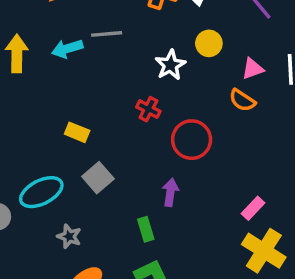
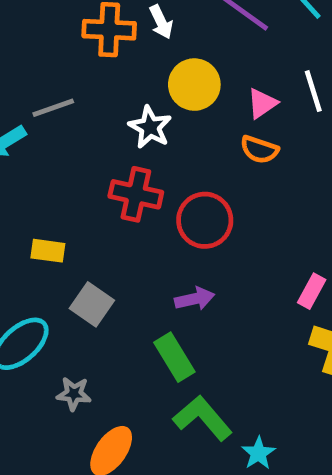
yellow circle: (209, 43) -> (194, 85), size x1.4
red cross: (148, 109) -> (136, 194), size x1.5
purple arrow: (170, 192) -> (195, 299), turned 84
green rectangle: (146, 229) -> (174, 357), size x1.4

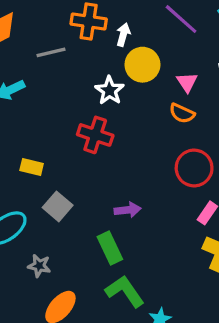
white arrow: (161, 22) -> (123, 35), moved, turned -145
pink triangle: (262, 103) -> (187, 82), turned -35
gray line: (53, 108) -> (51, 52), moved
red circle: (205, 220) -> (194, 168), moved

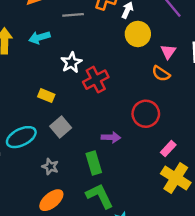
white star: (109, 90) -> (71, 62), moved
red cross: (95, 135) -> (96, 80), turned 35
red circle: (194, 168) -> (146, 114), moved
gray star: (39, 266) -> (50, 167), moved

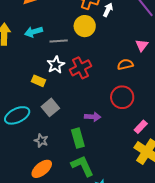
gray line: (73, 15) -> (59, 41), moved
yellow circle: (138, 34) -> (85, 26), moved
white star: (71, 62) -> (56, 65), moved
orange semicircle: (161, 74) -> (125, 64), moved, turned 133

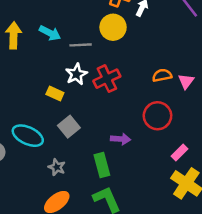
cyan arrow: (34, 32) -> (50, 33), turned -138
pink triangle: (142, 45) -> (186, 81), moved
cyan ellipse: (17, 115) -> (28, 136), turned 50

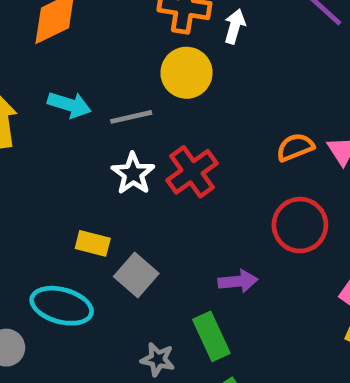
yellow rectangle: (55, 94) -> (93, 243), moved
gray star: (57, 167) -> (158, 359), moved

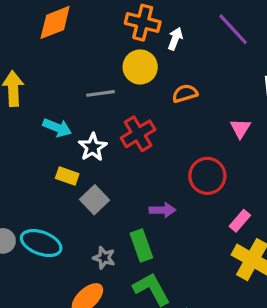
cyan arrow: (69, 105) -> (57, 128), moved
orange semicircle: (295, 147) -> (185, 93), moved
white star: (133, 174) -> (93, 147), moved
cyan ellipse: (62, 306) -> (41, 243), moved

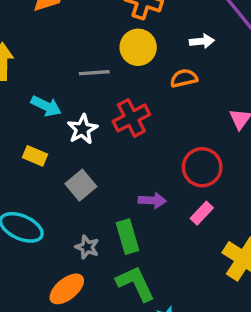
white arrow: (175, 39) -> (202, 41), moved, turned 60
yellow rectangle: (67, 176) -> (35, 156), moved
pink rectangle: (240, 221) -> (202, 213), moved

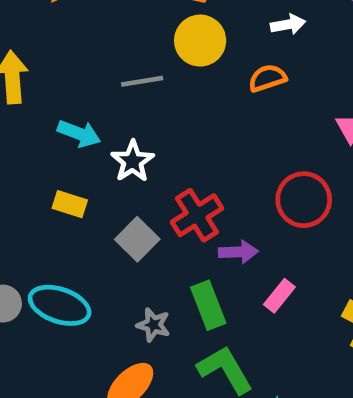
red cross: (131, 118) -> (197, 215), moved
pink rectangle: (202, 213) -> (279, 296), moved

